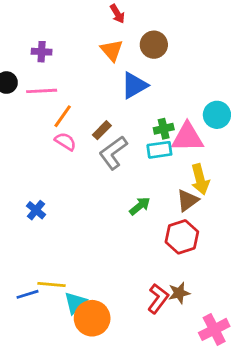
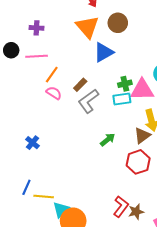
orange triangle: (112, 50) -> (87, 27), size x1.4
brown star: (179, 293) -> (136, 212), moved
blue line: (28, 294) -> (26, 187), moved, turned -49

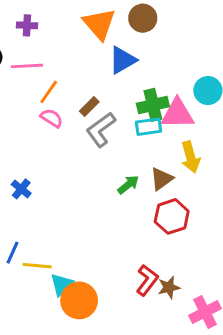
green cross: (125, 84) -> (153, 105), size x1.5
brown triangle: (142, 136) -> (162, 179), moved

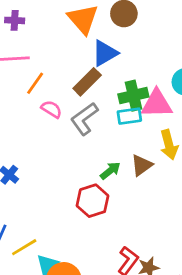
brown rectangle: (89, 106) -> (87, 82), moved, size x1.5
pink semicircle: (52, 118) -> (52, 109), moved
red hexagon: (172, 216) -> (92, 201), moved
yellow line: (37, 266) -> (24, 247), turned -36

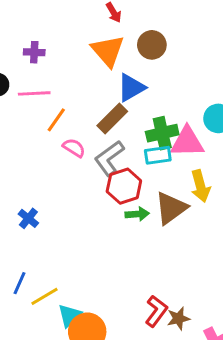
brown triangle: (142, 165) -> (171, 208), size x1.4
green arrow: (110, 171) -> (137, 214), turned 35
red hexagon: (92, 201) -> (124, 186), moved

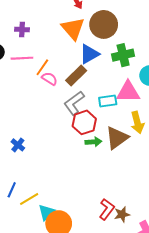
brown circle: (152, 45) -> (104, 24), size x1.4
orange line: (56, 120) -> (42, 67), moved
green cross: (162, 133) -> (123, 55), moved
pink semicircle: (74, 148) -> (50, 79), moved

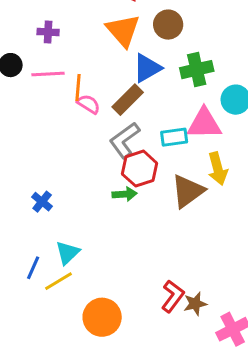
brown circle: (104, 24) -> (168, 25), size x0.7
orange line: (42, 67) -> (78, 88), turned -30
green arrow: (93, 142) -> (125, 194), moved
cyan triangle: (46, 212) -> (68, 253), moved

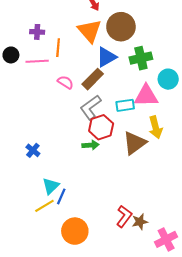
brown circle: (168, 25) -> (121, 27), size x1.4
orange line: (78, 88) -> (58, 48), moved
blue line: (33, 268) -> (61, 196), moved

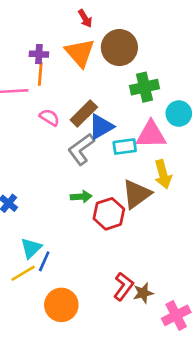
purple cross: (37, 32) -> (39, 54), moved
blue triangle: (106, 57) -> (101, 127), moved
red hexagon: (101, 127) -> (109, 214), moved

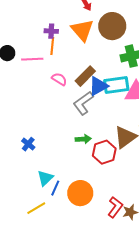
cyan rectangle: (125, 146) -> (116, 85), moved, size x1.4
yellow line: (23, 273) -> (36, 208), moved
orange circle: (61, 305) -> (80, 193), moved

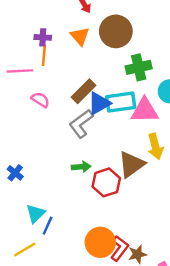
orange triangle: (82, 30) -> (80, 36), size x0.7
pink semicircle: (59, 79) -> (40, 100), moved
orange circle: (80, 193) -> (100, 242), moved

